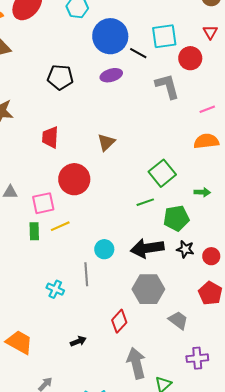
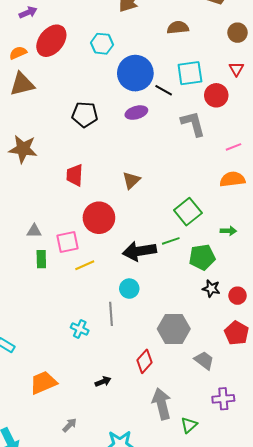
green rectangle: (34, 231) -> (41, 259), moved
black arrow: (147, 248) -> (139, 251), moved
orange trapezoid: (19, 342) -> (43, 383), turned -52

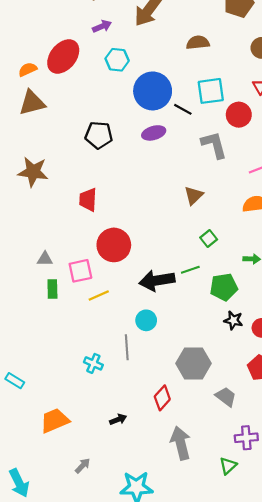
purple arrow: (28, 12) -> (102, 26), moved
brown triangle: (131, 180) -> (194, 195), moved
green square: (188, 212) -> (209, 238), size x0.6
green triangle: (189, 425) -> (228, 466), moved

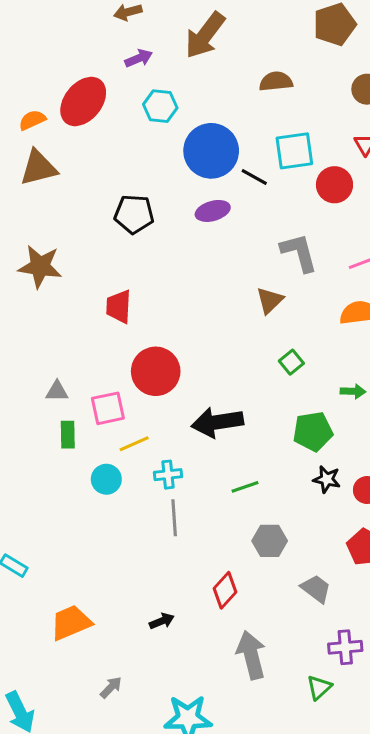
gray L-shape: (214, 145) -> (299, 253), moved
green line: (190, 270) -> (245, 487), moved
cyan circle: (146, 320) -> (106, 479), moved
cyan cross: (93, 363) -> (168, 475), moved, turned -30
gray hexagon: (194, 363) -> (270, 541), size x0.7

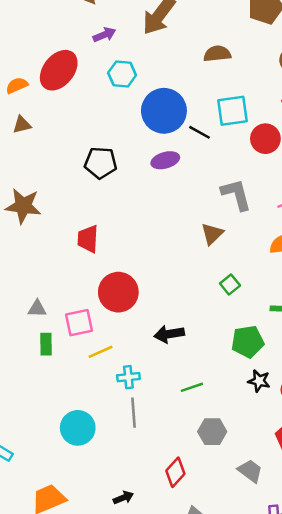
brown triangle: (38, 168) -> (22, 125), size x0.6
black arrow: (217, 422) -> (169, 334), size x0.7
cyan circle: (106, 479) -> (78, 428), moved, size x1.4

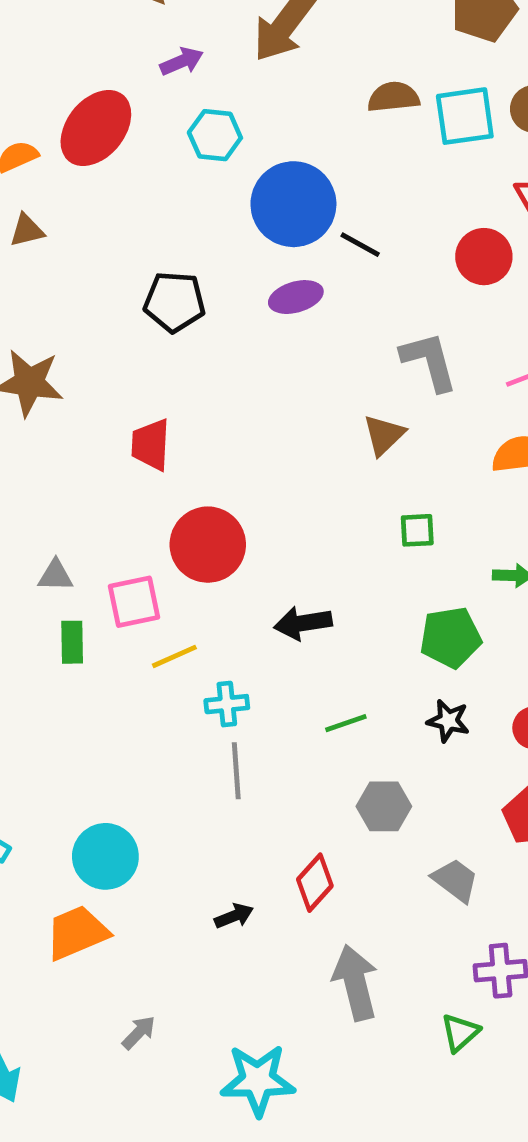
cyan square: (232, 111) -> (465, 116), moved
green square: (230, 285) -> (417, 530), turned 36
black star: (259, 381) -> (448, 721), moved
cyan circle: (78, 428) -> (105, 856), moved
black arrow: (123, 498) -> (234, 916), moved

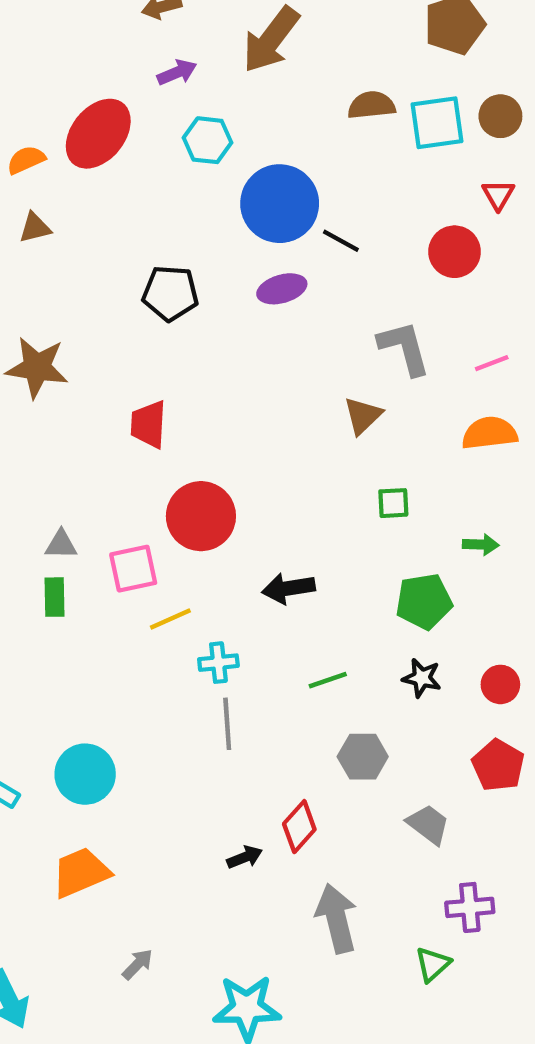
green rectangle: (72, 642) -> (55, 597), moved
cyan circle: (105, 856) -> (85, 774), moved
black arrow: (234, 916) -> (245, 857), moved

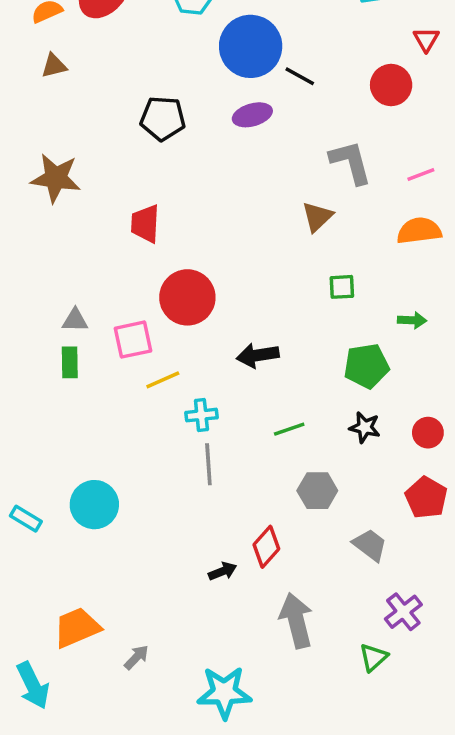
orange trapezoid: (81, 872) -> (77, 627), moved
purple cross: (470, 907) -> (403, 612), turned -33

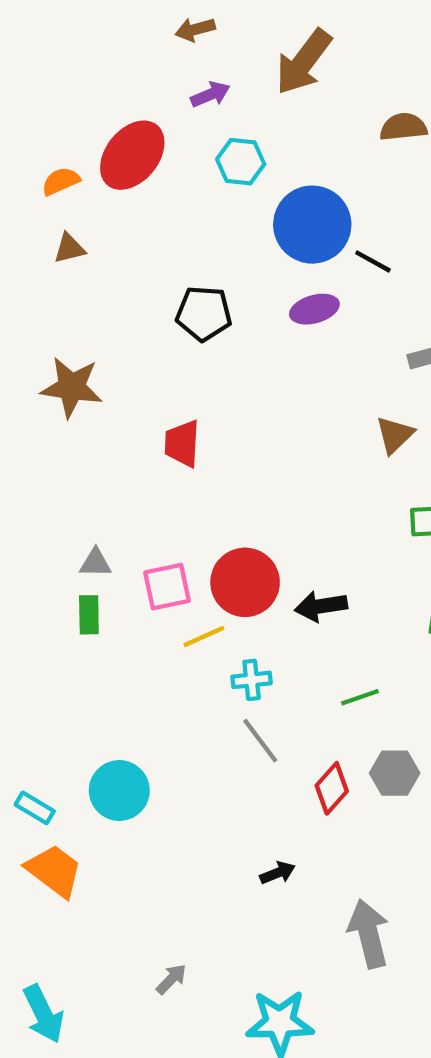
red circle: (187, 297) -> (245, 582), moved
gray line: (208, 464) -> (260, 741), turned -33
red diamond: (266, 547) -> (332, 788), moved
orange trapezoid: (77, 627) -> (54, 871), moved, turned 60

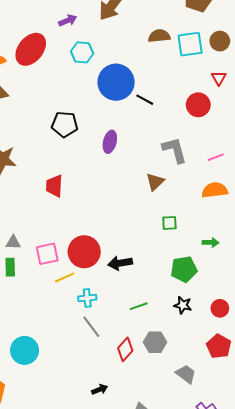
purple ellipse: (314, 309) -> (110, 142), moved, turned -60

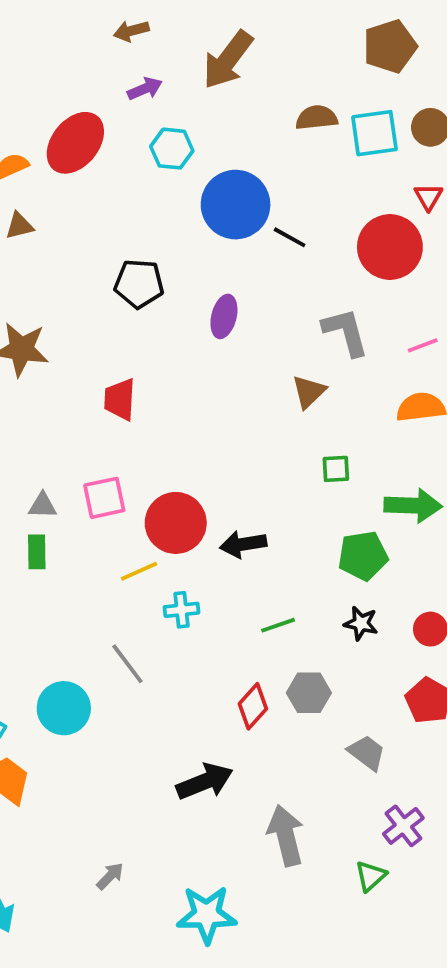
red circle: (198, 105) -> (390, 247), size x1.4
green arrow: (211, 242) -> (413, 506), size x1.8
pink square: (47, 254) -> (104, 498), moved
gray line: (91, 327) -> (127, 664), moved
black arrow: (100, 389) -> (205, 782), size x1.8

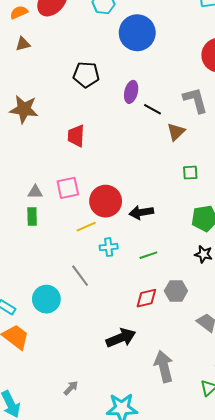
black line: (290, 237) -> (153, 109), moved
green line: (278, 625) -> (148, 255), moved
red diamond: (253, 706) -> (146, 298), turned 35

